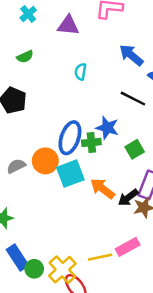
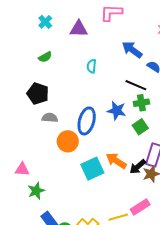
green cross: (91, 142) -> (141, 103), moved
gray semicircle: (16, 166) -> (50, 118), moved, turned 35
cyan square: (70, 174) -> (92, 169), moved

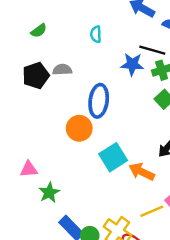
black pentagon: (38, 94) -> (36, 76), turned -30
blue star: (117, 111) -> (132, 64), moved
gray semicircle: (50, 118) -> (62, 70), moved
orange arrow: (116, 161) -> (142, 172), moved

